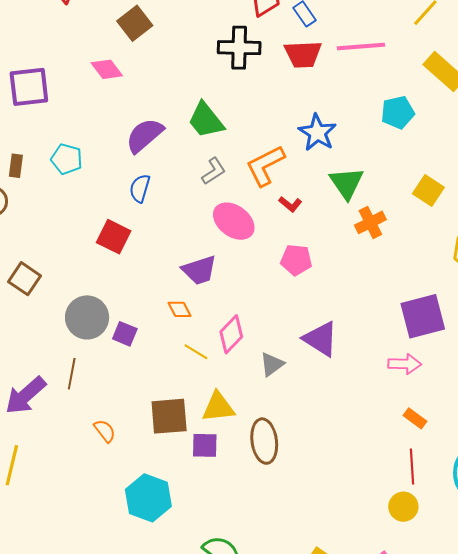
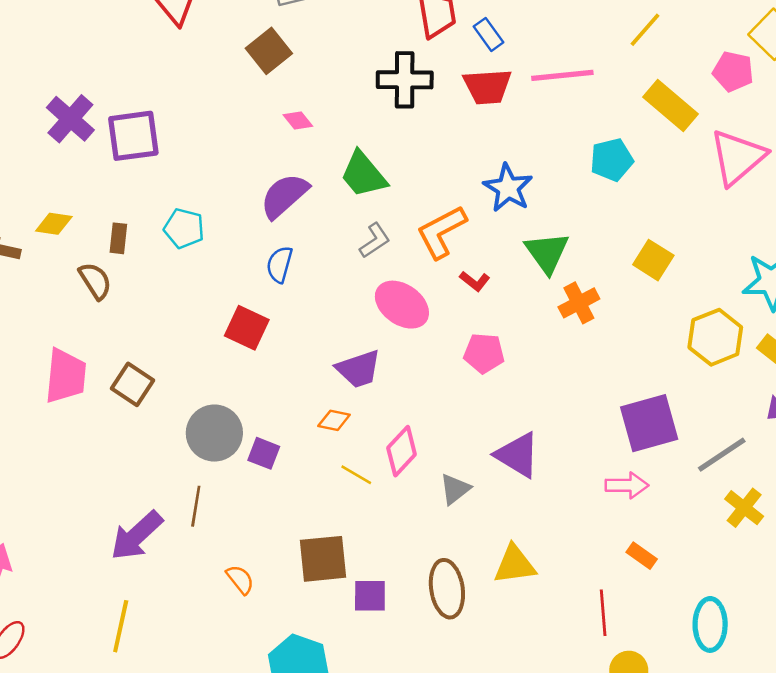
pink diamond: (107, 69) -> (298, 121), moved, size x0.7
orange diamond: (180, 309) -> (334, 420), turned -50
yellow triangle: (218, 407) -> (515, 565), moved
red line: (412, 467) -> (603, 613), moved

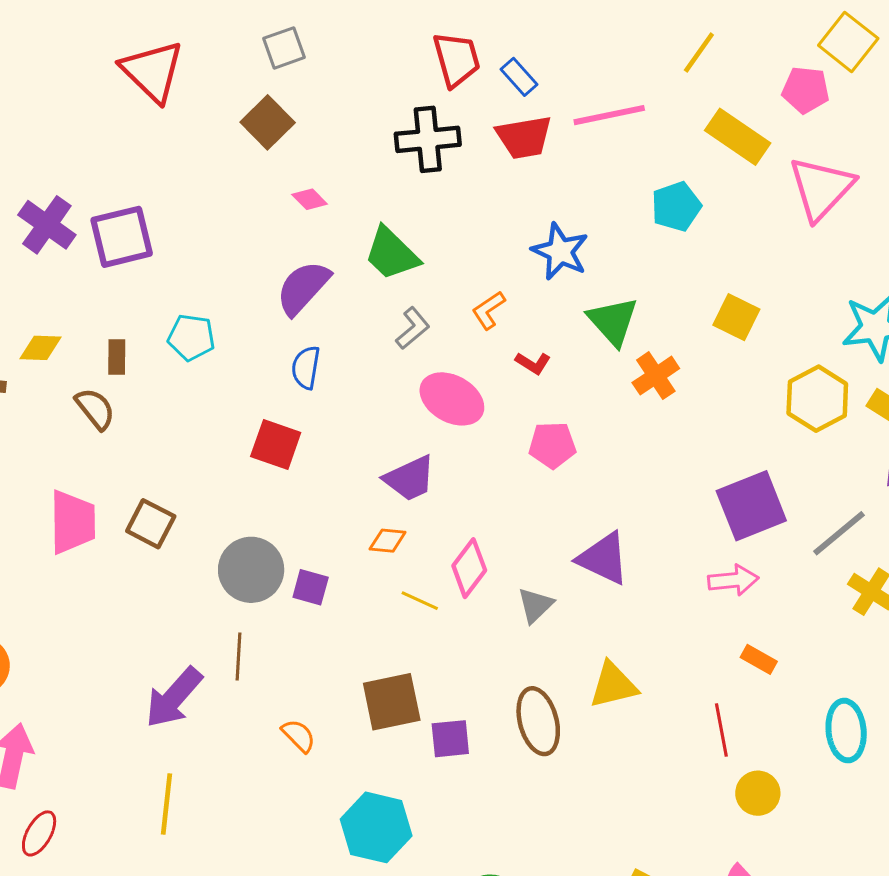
orange L-shape: (441, 232) -> (489, 310), size x0.6

